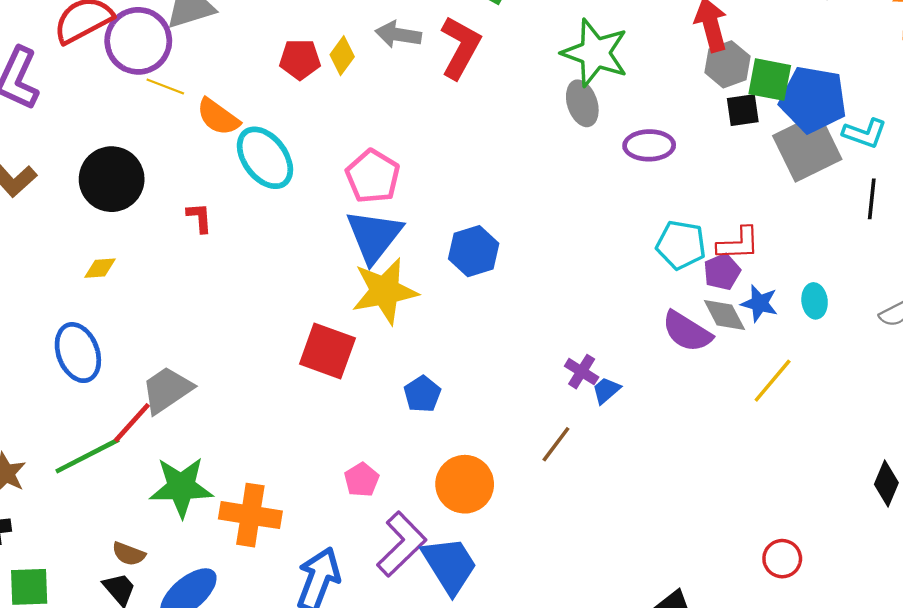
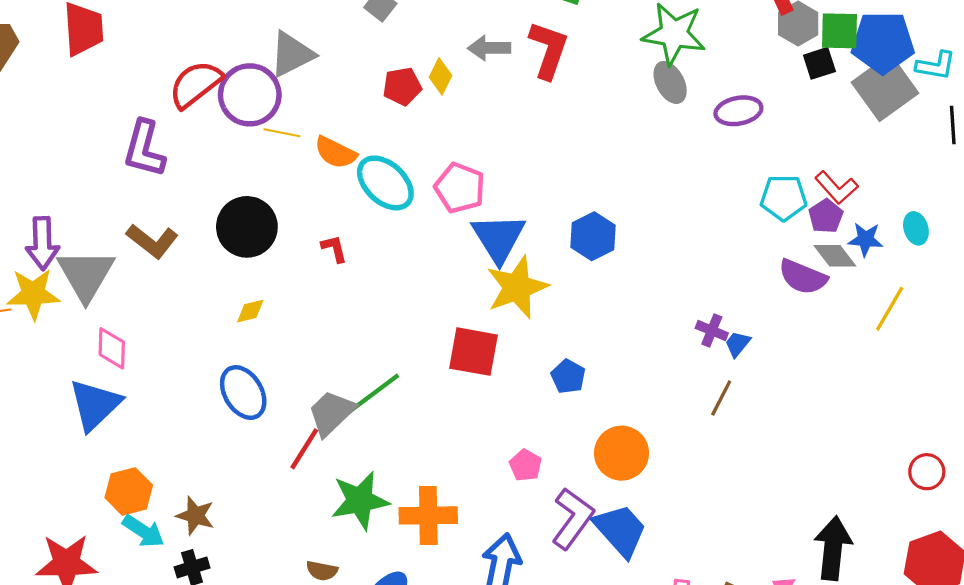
pink pentagon: (373, 176) -> (460, 188), moved
red L-shape: (738, 244) -> (836, 187), turned 60
brown line: (556, 444) -> (721, 398), moved
green line: (87, 456) -> (372, 395), moved

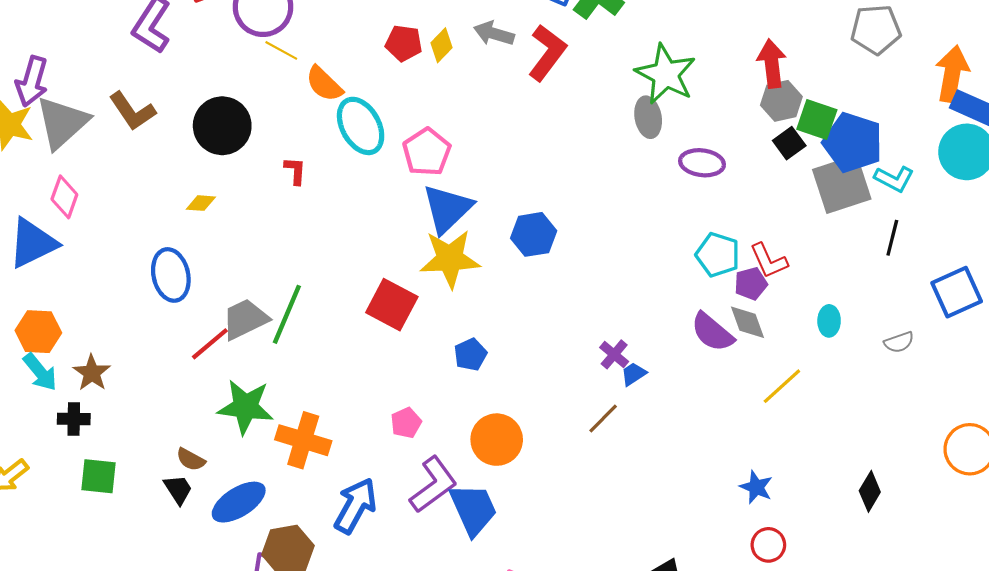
black square: (819, 63) -> (789, 143), turned -36
blue star: (865, 239) -> (756, 487), moved
green line: (372, 395) -> (287, 314), turned -48

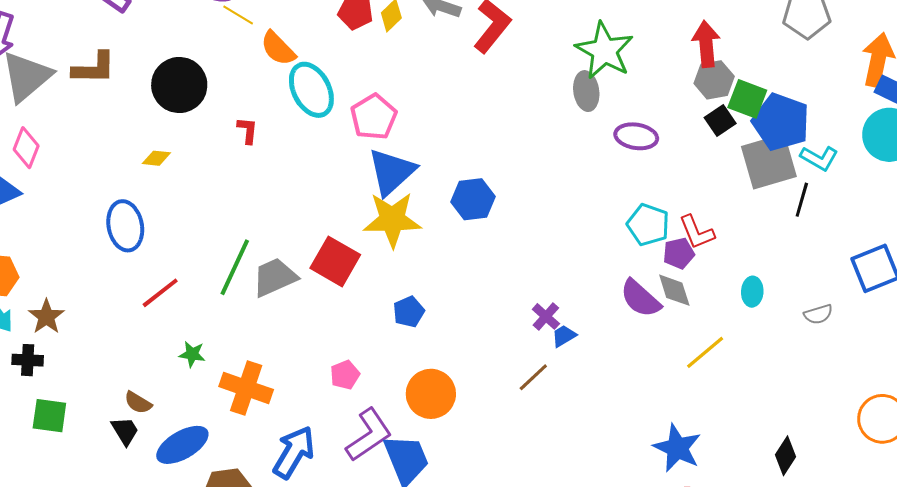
brown L-shape: (132, 111) -> (94, 68), turned -57
black line: (892, 238) -> (802, 200), moved
gray trapezoid: (245, 319) -> (275, 277), moved
green star: (246, 407) -> (192, 354), size x0.5
blue star: (756, 487) -> (677, 448), size x1.5

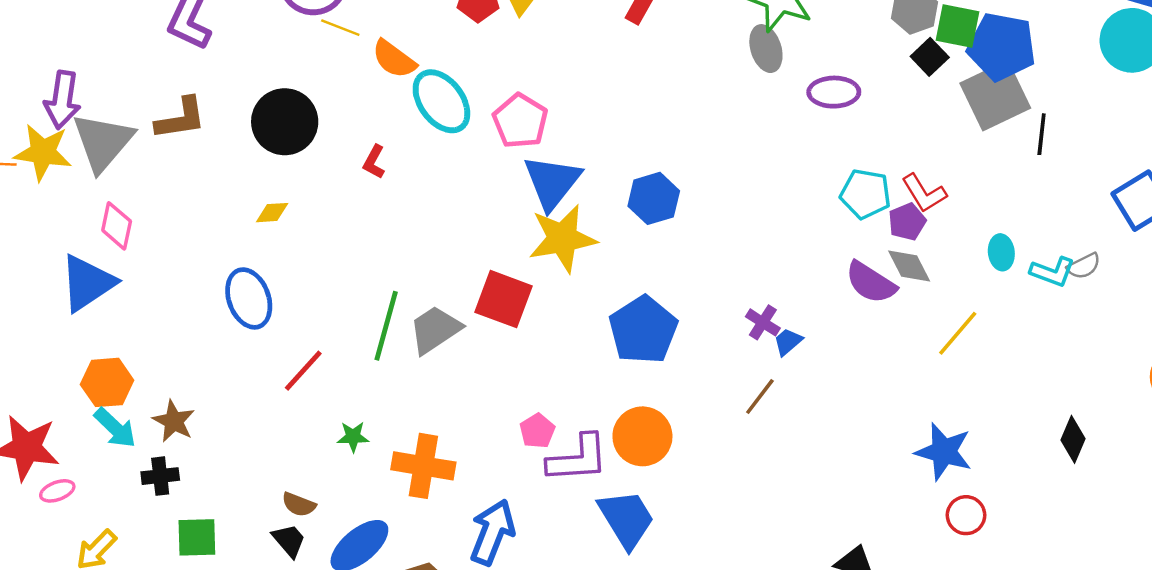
red L-shape: (247, 130) -> (374, 162), turned -148
cyan L-shape: (819, 158) -> (1053, 272), moved
blue pentagon: (409, 312) -> (643, 330), moved, size x1.8
purple L-shape: (369, 435) -> (578, 459), moved, turned 40

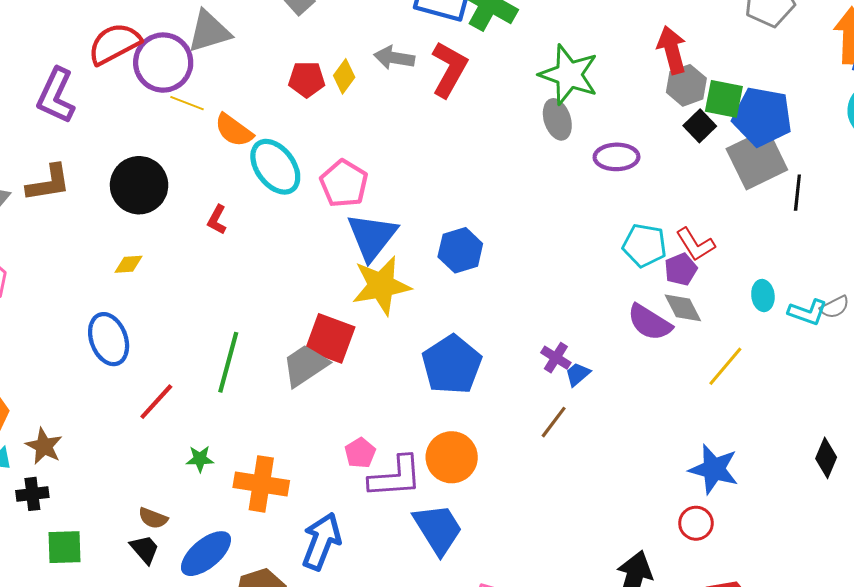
gray trapezoid: (435, 330) -> (305, 365), moved
red circle: (966, 515) -> (696, 523), moved

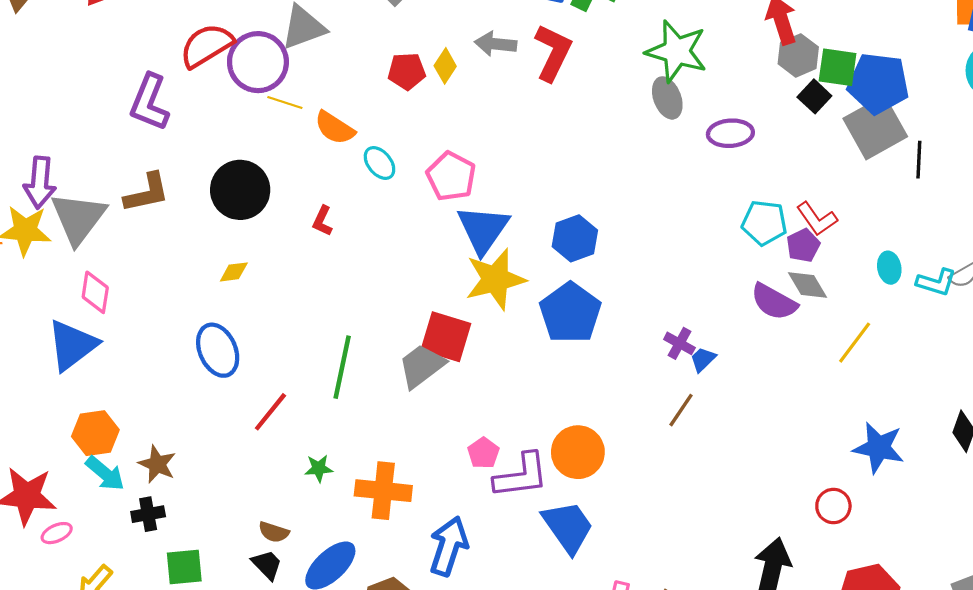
cyan ellipse: (275, 167) -> (379, 163), size x0.6
blue pentagon: (452, 365) -> (570, 313), moved
blue star: (714, 469) -> (879, 448), moved

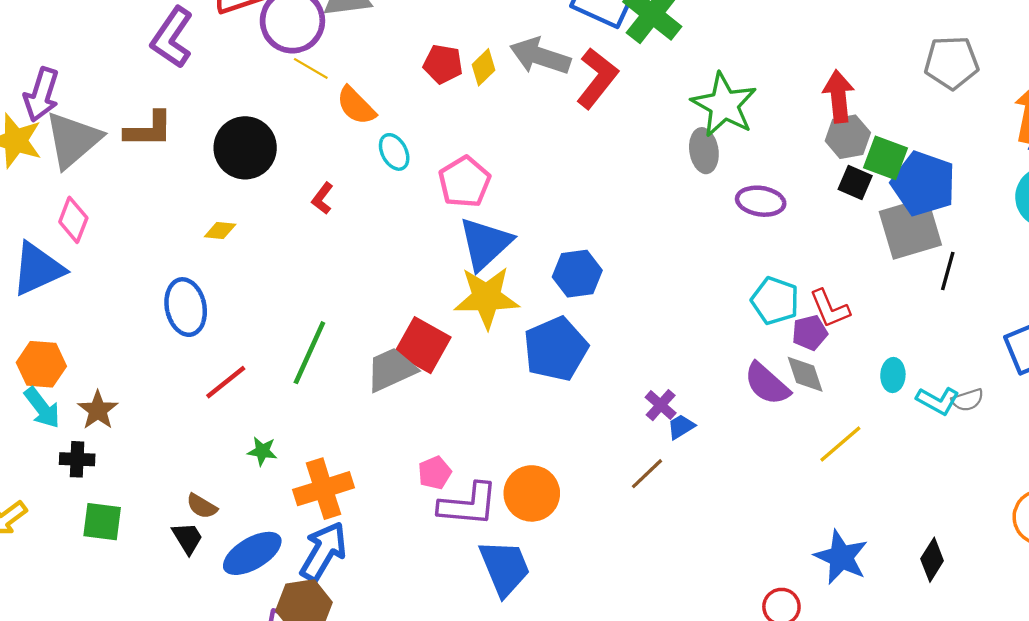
gray arrow: (496, 44) -> (540, 56), size x1.4
black square: (814, 96) -> (855, 183), turned -32
orange cross: (383, 491) -> (324, 489), turned -36
blue arrow: (449, 546) -> (323, 551), moved

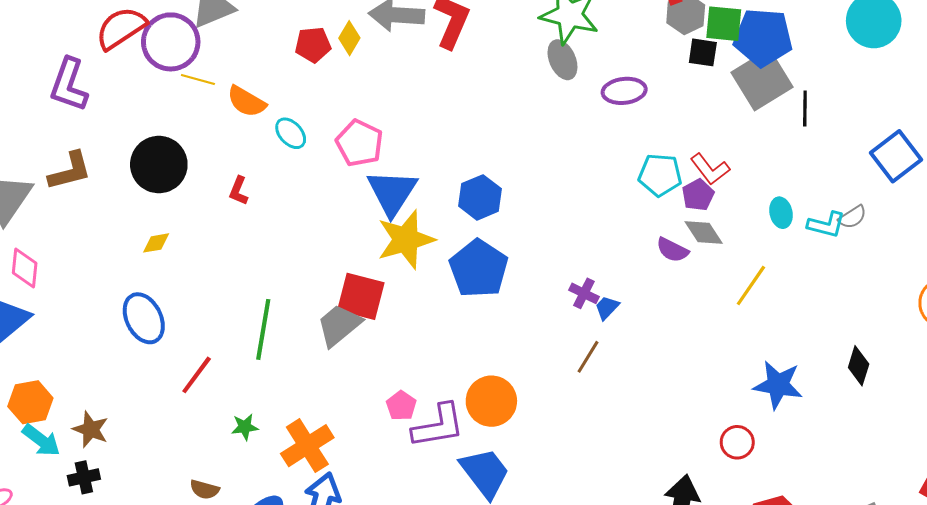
purple semicircle: (767, 384) -> (672, 250), size x0.7

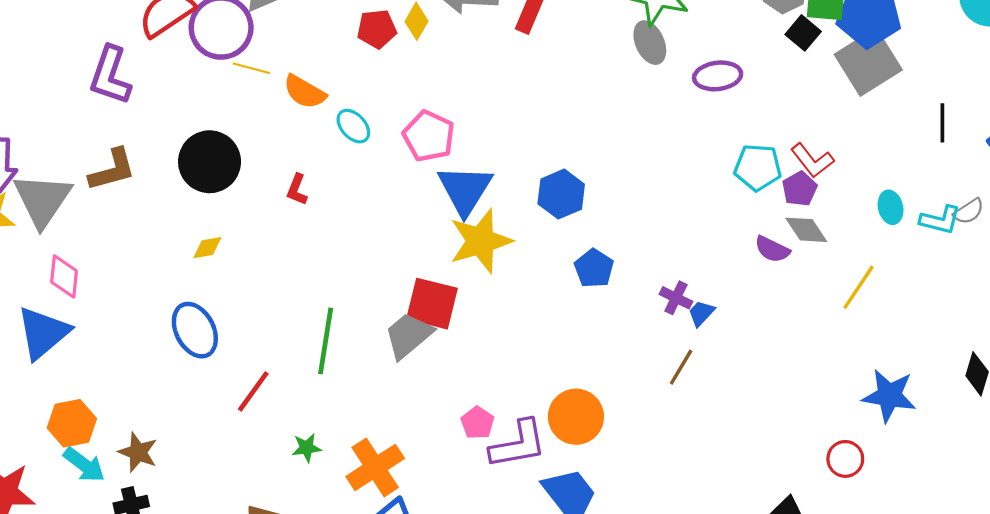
black square: (703, 52) -> (803, 33), turned 32
black line: (805, 108) -> (942, 123), moved
blue pentagon: (479, 269) -> (594, 268), moved, size x0.6

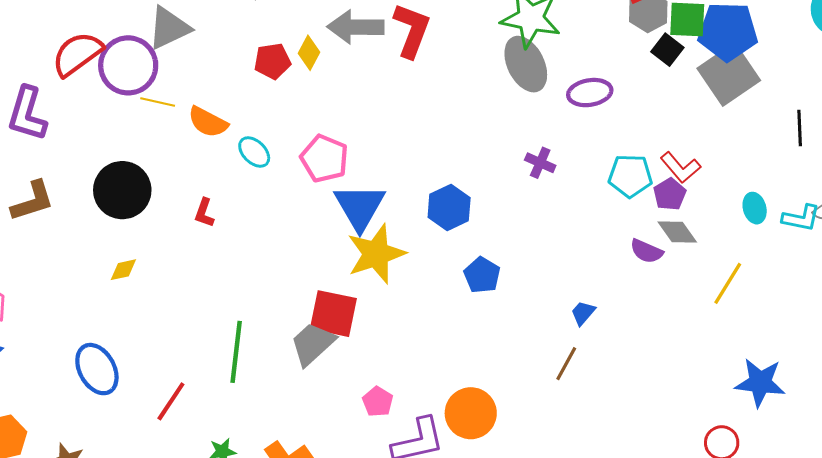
gray ellipse: (650, 43) -> (526, 64), size x1.4
purple cross: (676, 298) -> (540, 163), moved
blue ellipse: (195, 330) -> (97, 369), moved
pink pentagon: (477, 423) -> (378, 402), moved

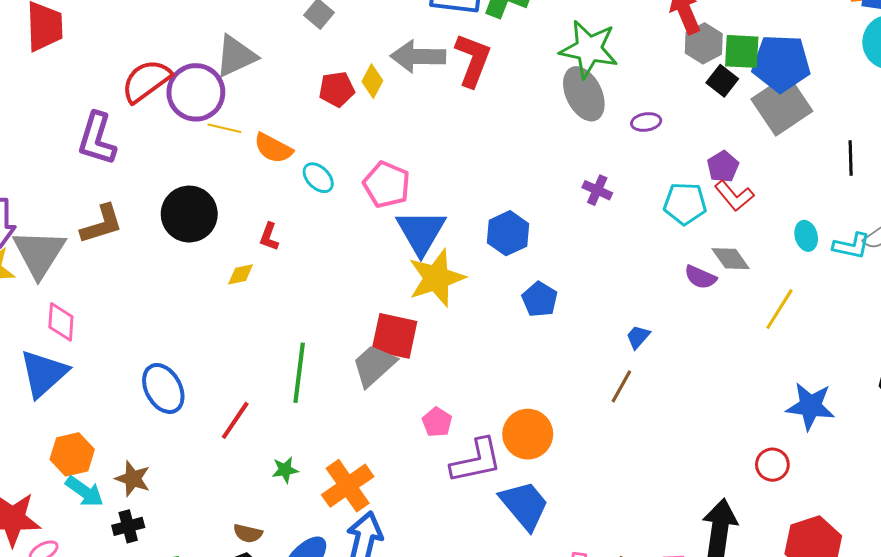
purple ellipse: (590, 93) -> (646, 122), size x0.7
purple pentagon: (670, 194) -> (723, 167), moved
yellow diamond: (123, 270) -> (241, 274), moved

